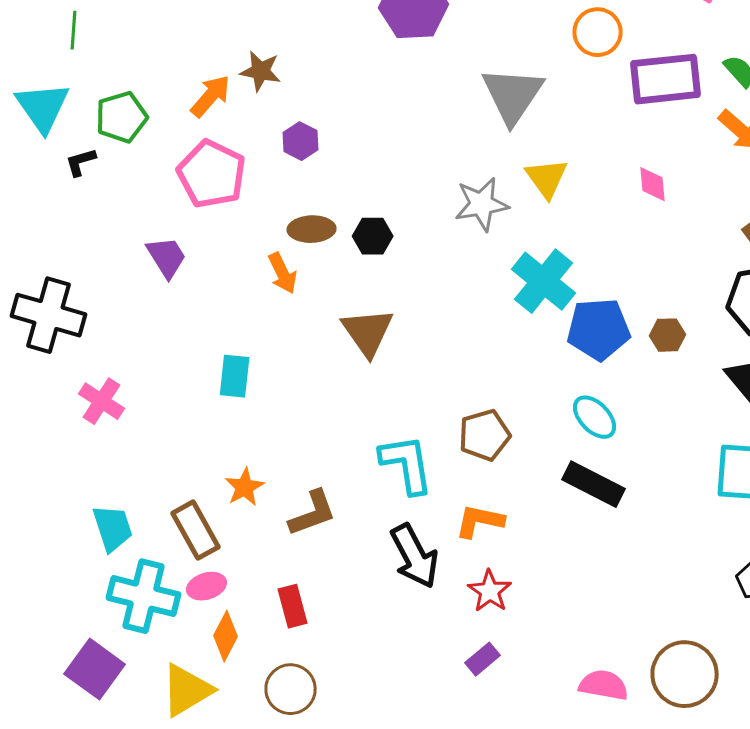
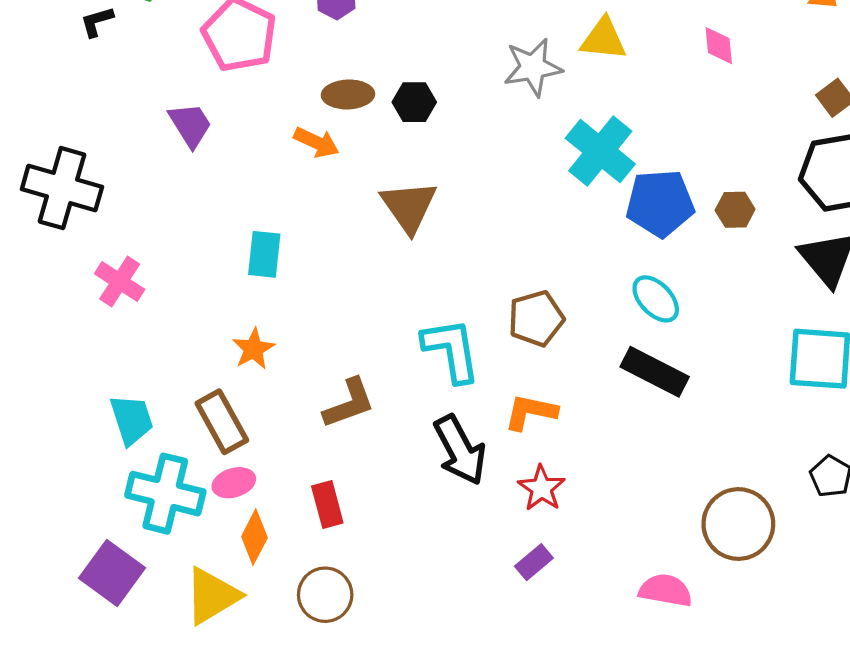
yellow triangle: (547, 178) -> (604, 39), turned -48
orange arrow: (283, 273) -> (316, 142), turned -39
orange star: (245, 487) -> (253, 349), moved
brown circle: (685, 674) -> (738, 524), moved

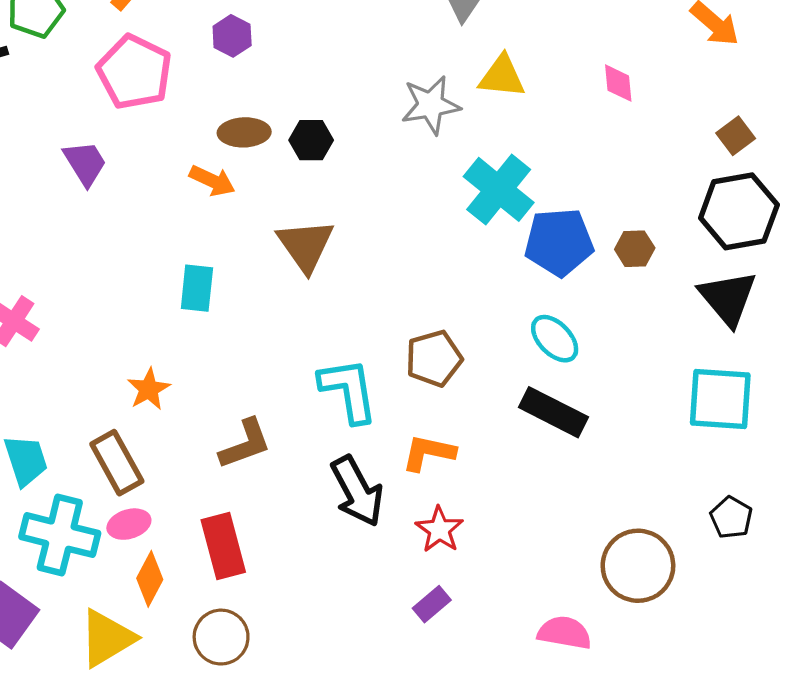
cyan rectangle: (264, 254) -> (197, 288), moved
red rectangle: (327, 504) -> (223, 546), size x1.4

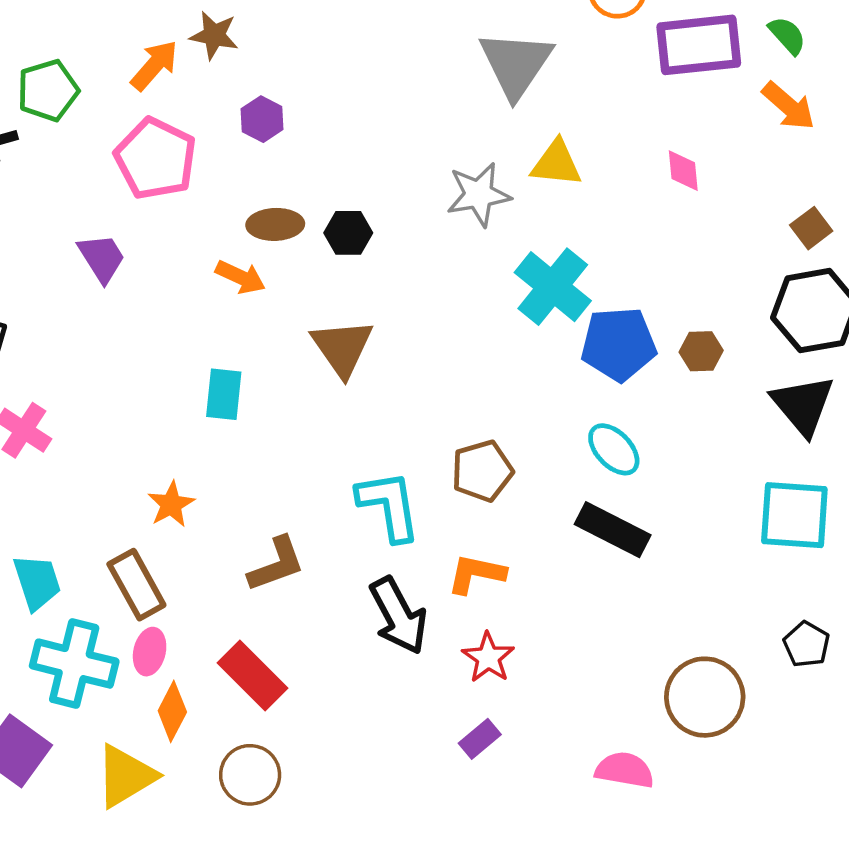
pink ellipse: (129, 524) -> (150, 652), turned -60
red rectangle: (223, 546) -> (252, 676), turned -30

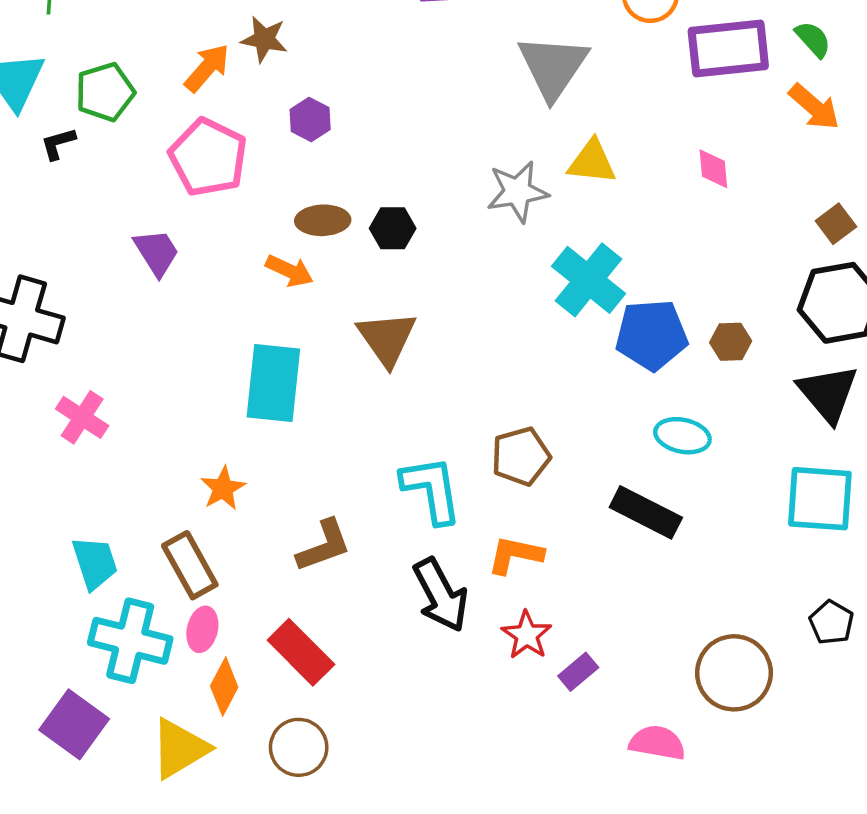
cyan rectangle: (224, 394) -> (273, 383), size x1.6
cyan ellipse: (614, 449) -> (682, 436), moved, turned -34
purple rectangle: (480, 739) -> (578, 672), moved

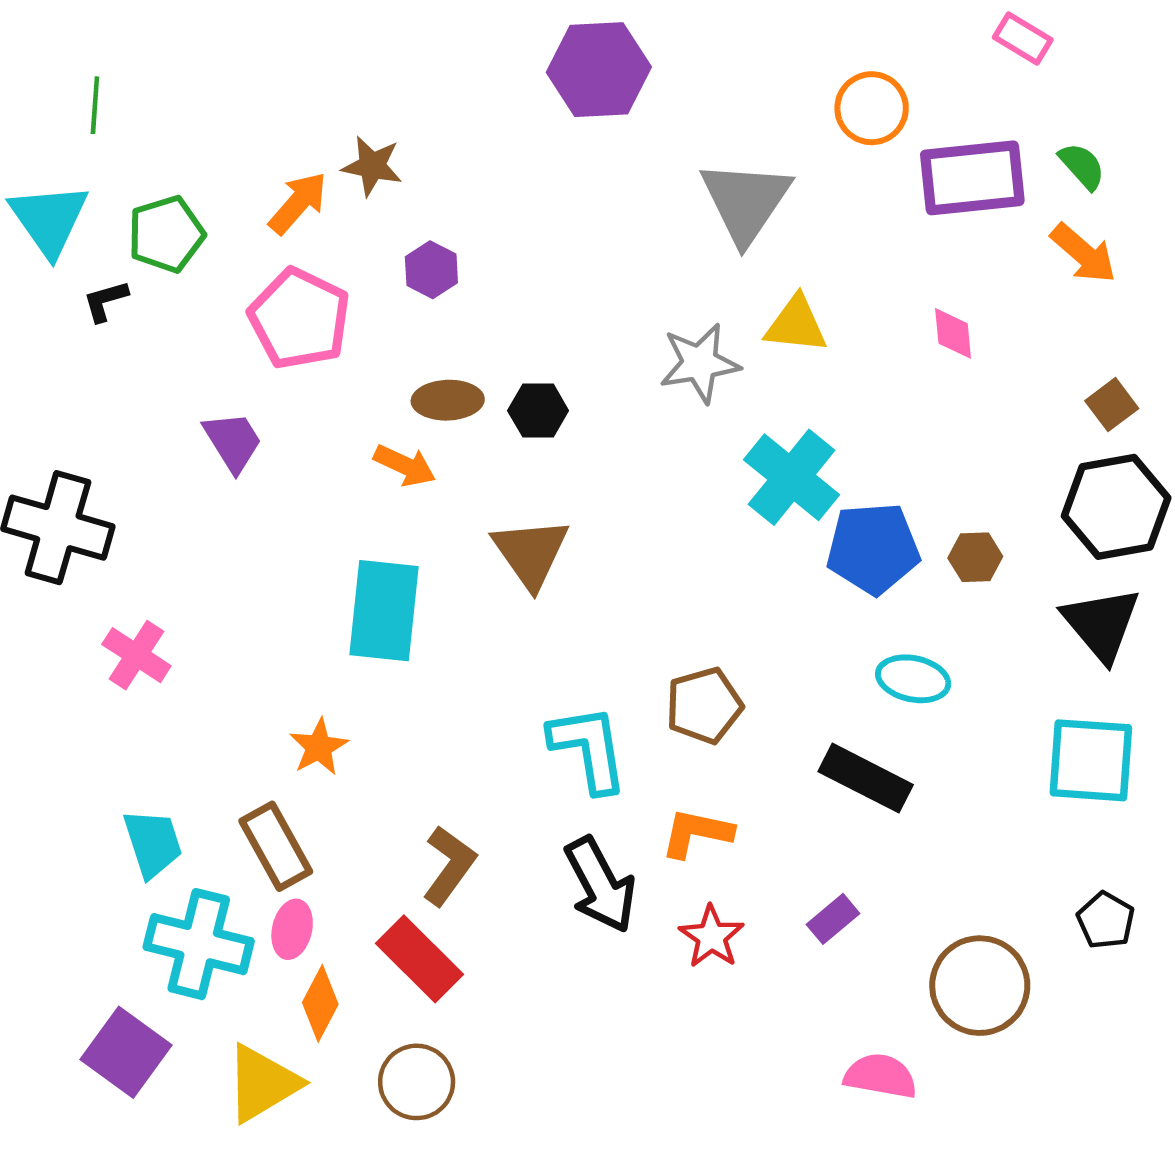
brown L-shape: (324, 546) -> (449, 866), moved, turned -34
purple rectangle: (578, 672) -> (833, 919), moved

